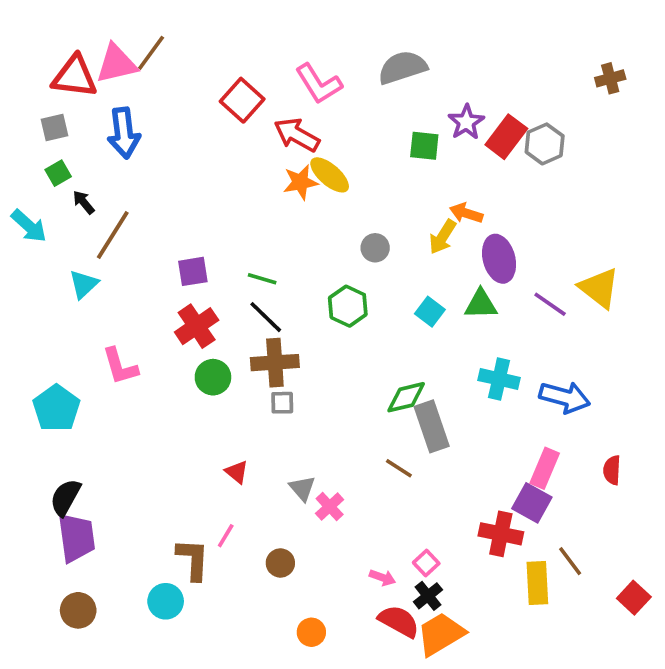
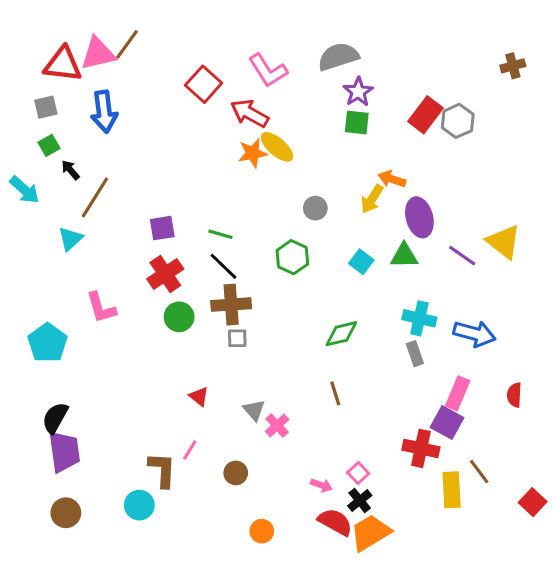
purple star: (466, 122) -> (358, 92), moved
gray rectangle: (432, 426) -> (415, 354), moved, size x0.6
brown line: (399, 468) -> (335, 393), turned 40

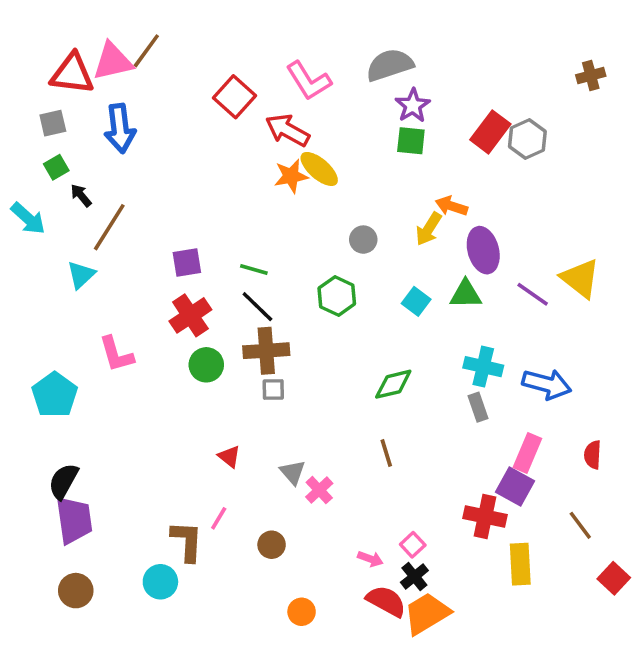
brown line: (479, 471) -> (580, 525), moved

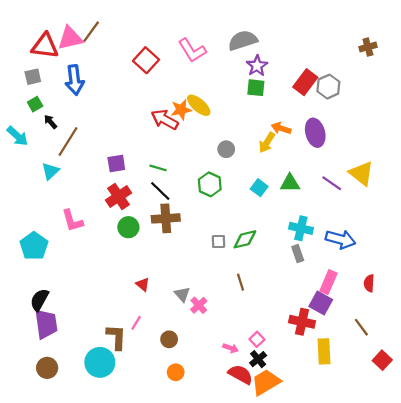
red arrow: (287, 130) -> (165, 120), moved
purple ellipse: (483, 250) -> (315, 133), moved
gray square: (273, 389) -> (219, 242), moved
cyan circle: (160, 582) -> (100, 362), size x1.4
orange circle: (302, 612) -> (176, 372), moved

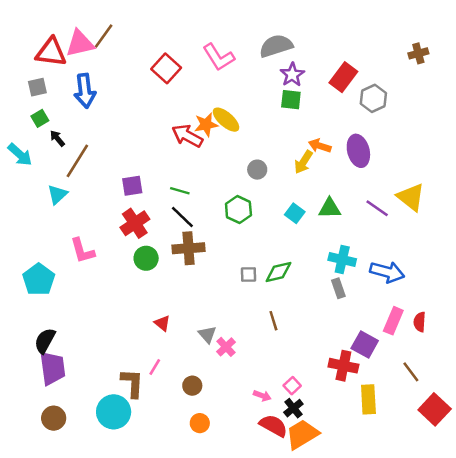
red rectangle: (305, 82) -> (343, 77), moved
pink rectangle: (328, 282) -> (393, 321), moved
red square: (382, 360) -> (435, 409), size x1.4

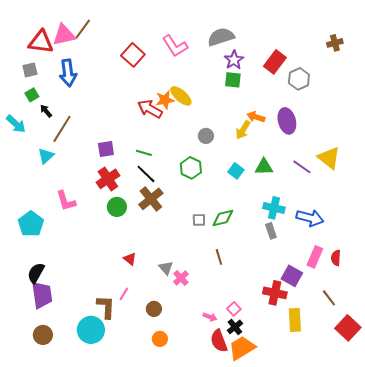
brown cross: (189, 248) -> (151, 199), turned -35
red semicircle: (273, 426) -> (219, 341), turned -140

